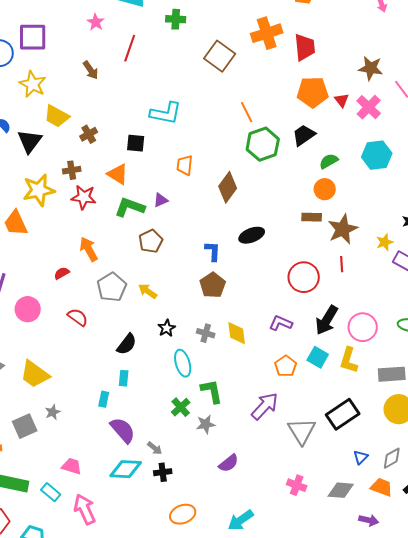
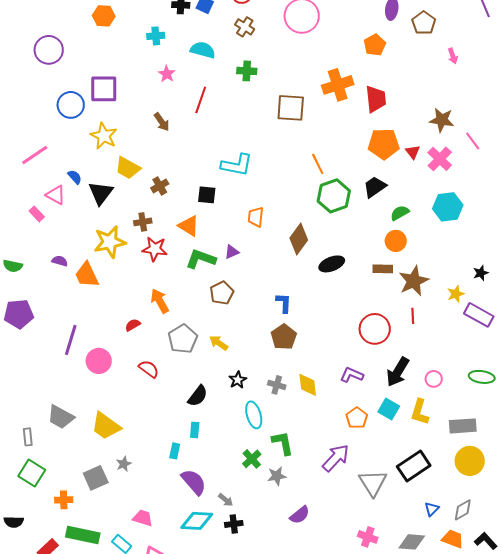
brown square: (220, 56) -> (291, 108), turned -32
black ellipse: (252, 235) -> (332, 264), moved
pink circle: (363, 327) -> (434, 379), size x0.6

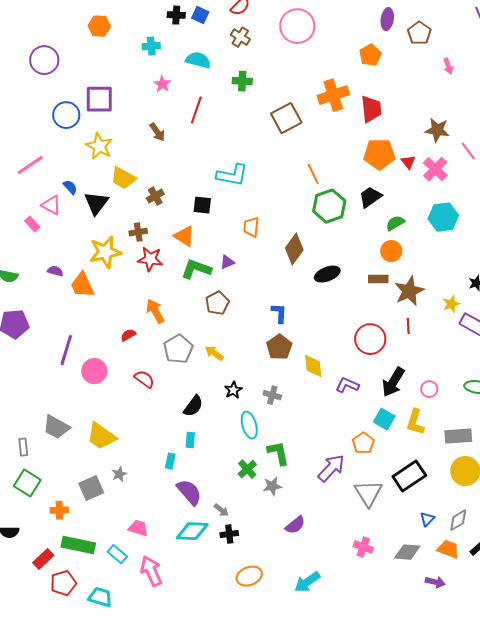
brown square: (291, 108) -> (286, 118), turned -32
yellow diamond: (308, 385) -> (313, 366), moved
orange pentagon: (357, 418) -> (363, 443), moved

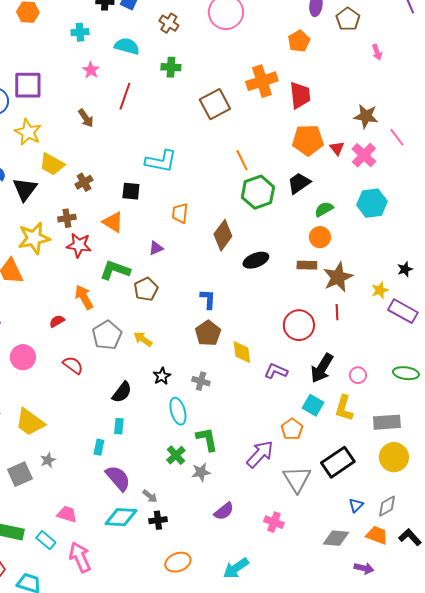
green L-shape: (196, 269) -> (115, 270), moved
pink cross: (363, 547) -> (274, 522), moved

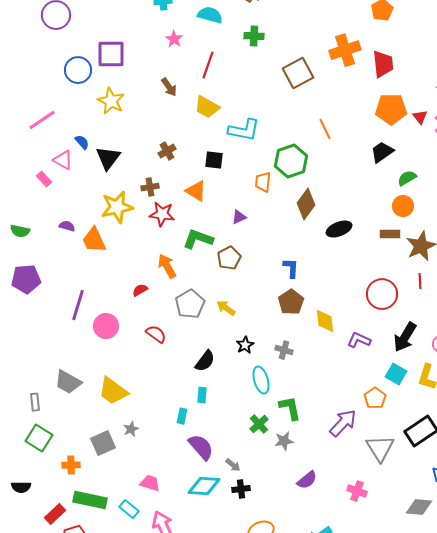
yellow trapezoid: (52, 164) -> (207, 107), moved
green hexagon: (258, 192) -> (291, 161), moved

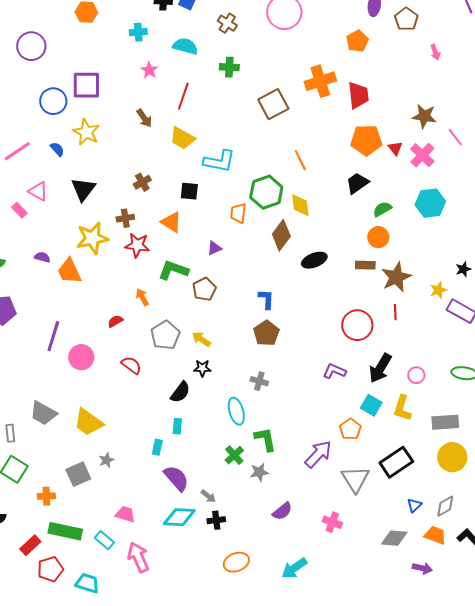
blue semicircle: (82, 142) -> (57, 149), moved
orange arrow: (167, 266) -> (142, 297), size x0.7
yellow diamond: (325, 321) -> (300, 205), moved
black star: (245, 345) -> (202, 368), moved, turned 30

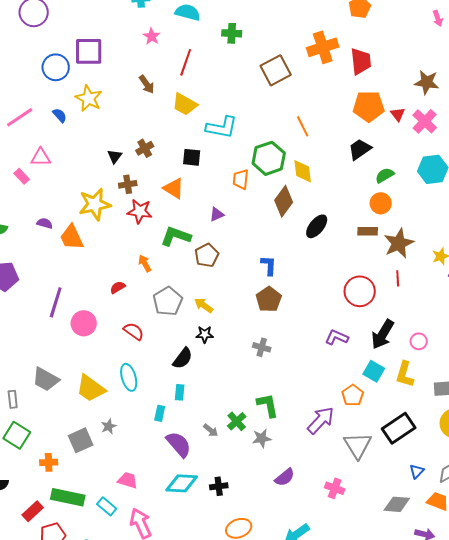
black triangle: (83, 189) -> (115, 156), moved, size x0.6
pink triangle: (38, 191) -> (41, 157), turned -30
black ellipse: (314, 260) -> (317, 226), turned -30
cyan ellipse: (236, 411) -> (129, 377), moved
gray arrow: (208, 496) -> (211, 430), moved

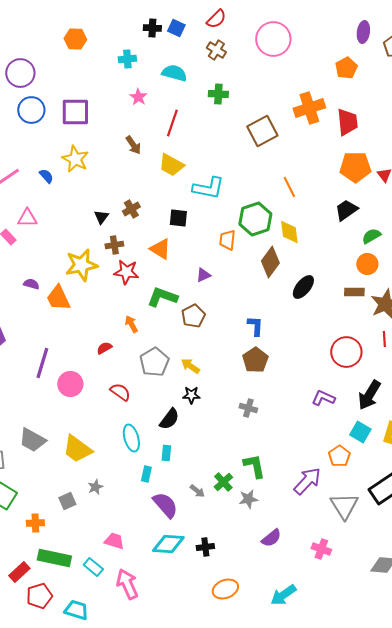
blue circle: (56, 67) -> (31, 110), moved
cyan ellipse: (129, 377) -> (131, 438), moved
gray square: (81, 440) -> (67, 501), size x0.7

